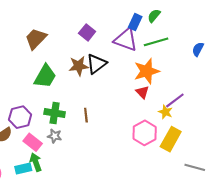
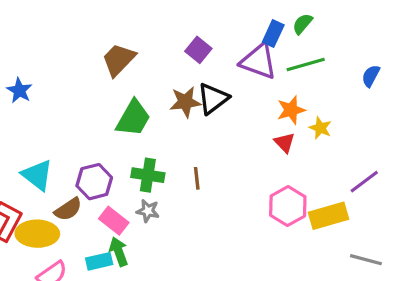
orange star: (147, 71) -> (291, 110), size x0.7
purple line: (175, 100) -> (364, 182), moved
yellow star: (165, 112) -> (320, 128), moved
yellow rectangle: (171, 139) -> (328, 216), turned 45

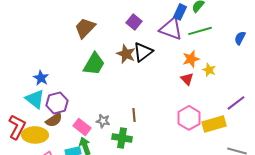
blue star: (19, 90) -> (41, 78), moved
brown star: (185, 102) -> (126, 54), turned 30
green cross: (148, 175) -> (122, 138), moved
brown line: (197, 178) -> (134, 115), moved
purple hexagon: (94, 182) -> (57, 103), moved

